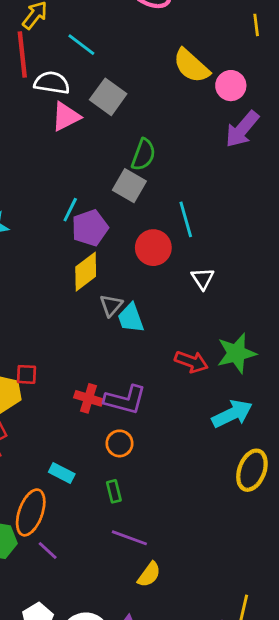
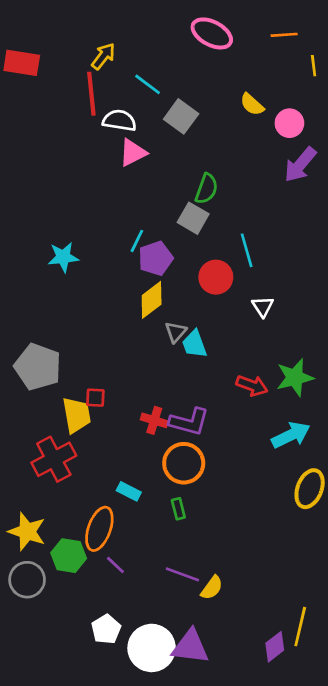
yellow semicircle: (191, 66) -> (252, 104), size x0.7
gray square: (108, 97) -> (181, 116), moved
orange circle: (119, 443) -> (184, 463), size x1.6
purple line: (129, 538) -> (182, 574), moved

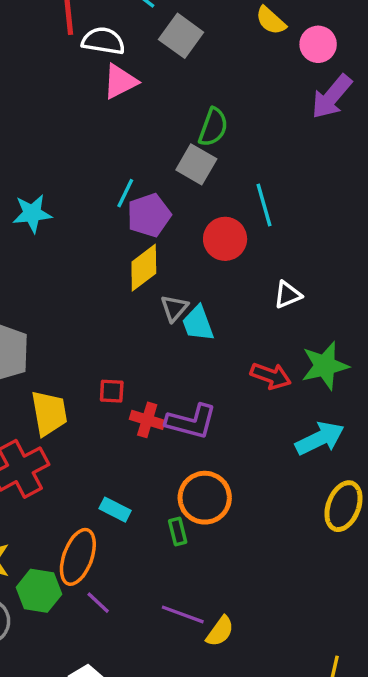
white triangle: (263, 307) -> (288, 295), moved, turned 40
red square: (95, 398) -> (112, 391), moved
orange circle: (184, 463) -> (205, 498), moved

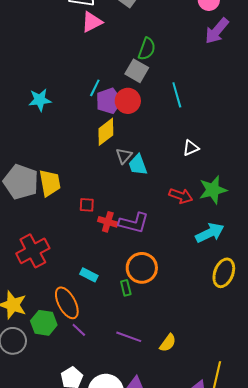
red circle: (225, 239) -> (128, 101), moved
yellow trapezoid: (49, 413) -> (50, 183), moved
orange ellipse: (78, 557) -> (67, 303), turned -48
yellow semicircle: (220, 631) -> (168, 343), moved

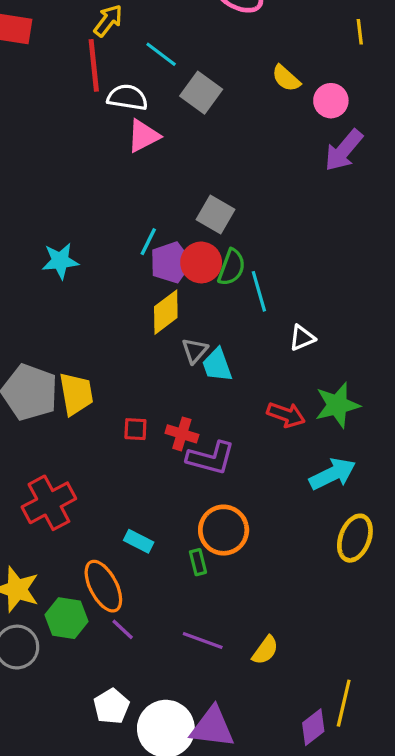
green semicircle: (147, 49) -> (232, 267), moved
cyan line: (177, 95) -> (259, 291), moved
red cross: (108, 222) -> (182, 434), moved

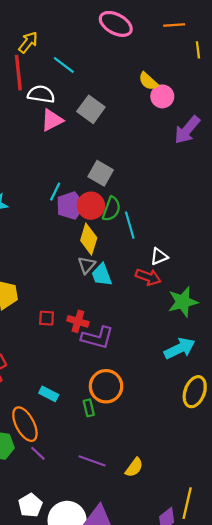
gray square: (201, 93) -> (91, 109), moved
pink circle: (331, 101) -> (162, 96), moved
yellow diamond: (166, 312) -> (89, 239), moved, turned -36
red arrow: (286, 415) -> (148, 277), moved

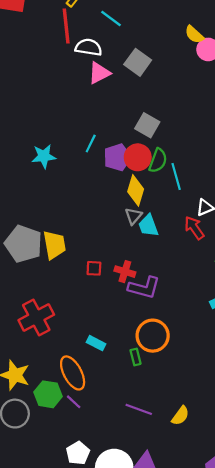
cyan line: (55, 192) -> (91, 143), moved
red arrow: (148, 277) -> (194, 228), turned -145
purple line: (38, 453) -> (74, 402), moved

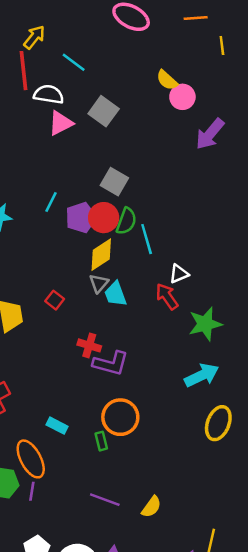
yellow diamond: (136, 190) -> (101, 255), turned 40
red square: (94, 268) -> (55, 300), moved, turned 35
purple line: (74, 402) -> (32, 491), turned 56

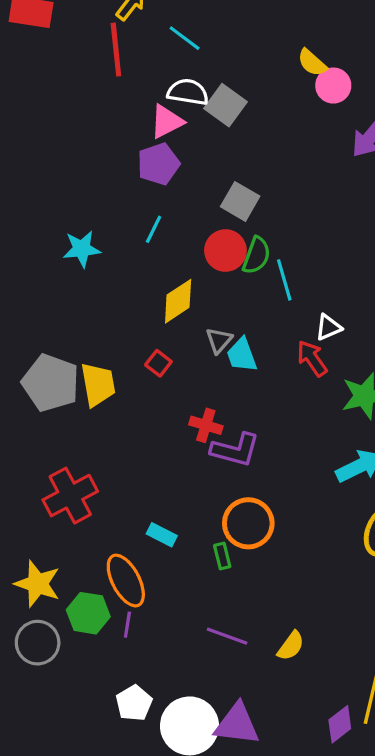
white semicircle: (49, 94) -> (188, 92), moved
purple pentagon: (81, 218) -> (158, 164), moved
yellow diamond: (101, 255) -> (178, 301), moved

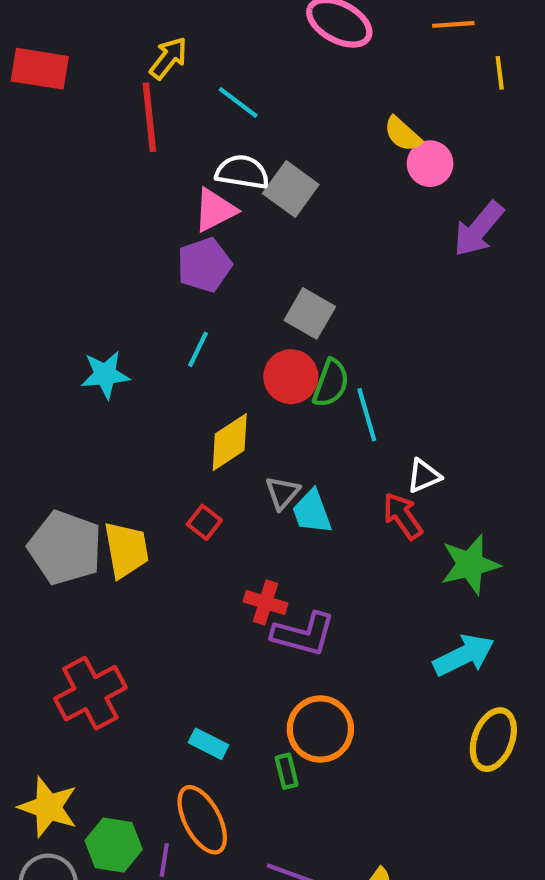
orange ellipse: (126, 581) -> (202, 820), moved

